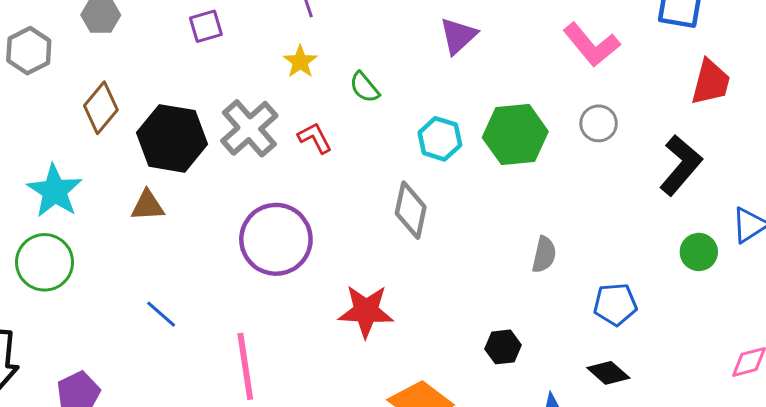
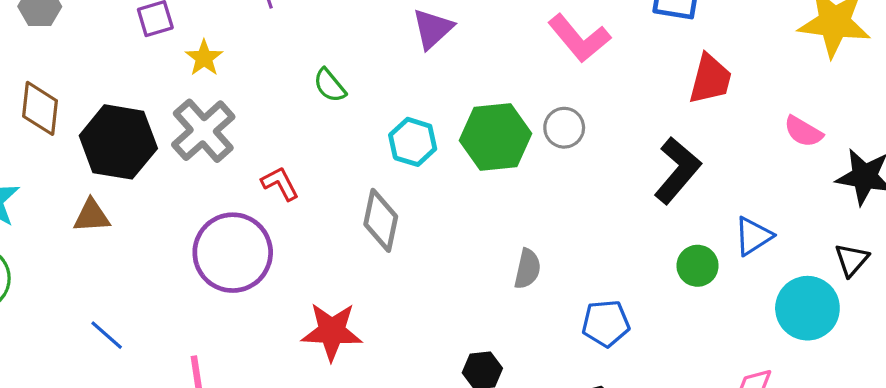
yellow star: (300, 62) -> (204, 58), moved
brown diamond: (101, 108) -> (40, 108), turned -33
gray circle: (599, 123) -> (564, 128), moved
red L-shape: (315, 138) -> (280, 183), moved

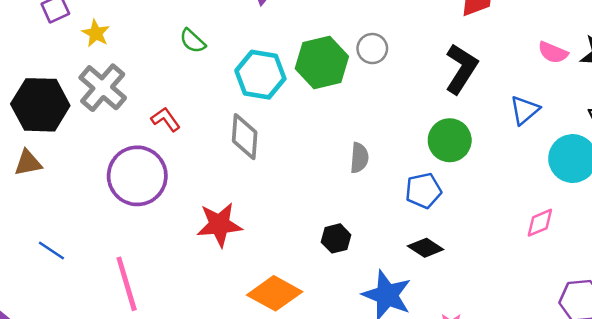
pink semicircle: (803, 132) -> (553, 52), moved
cyan hexagon: (413, 142) -> (260, 75), size x1.4
green circle: (698, 266) -> (450, 140), moved, size x1.4

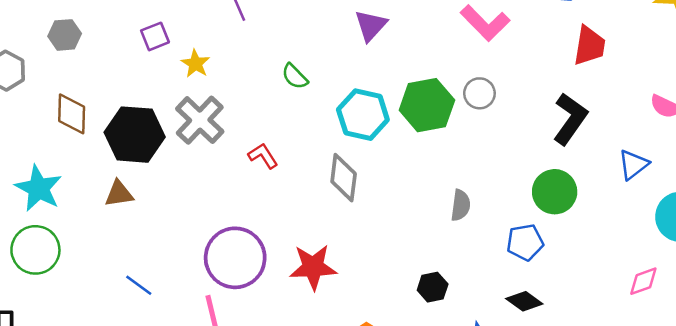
purple circle: (137, 176) -> (235, 258), moved

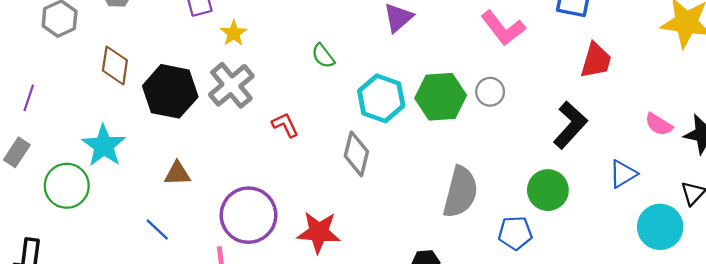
cyan star: (39, 188) -> (104, 146), moved
brown triangle: (119, 194) -> (177, 174), moved
gray semicircle: (461, 205) -> (460, 192), size x1.8

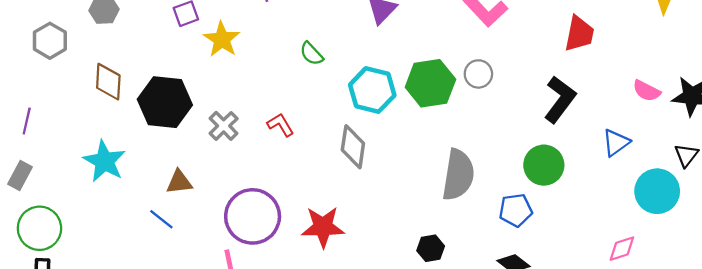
yellow star: (234, 33) -> (222, 39), size x1.4
gray cross: (231, 85) -> (224, 126), moved, size x0.7
green circle: (67, 186) -> (39, 228), moved
blue line: (157, 230) -> (161, 219), moved

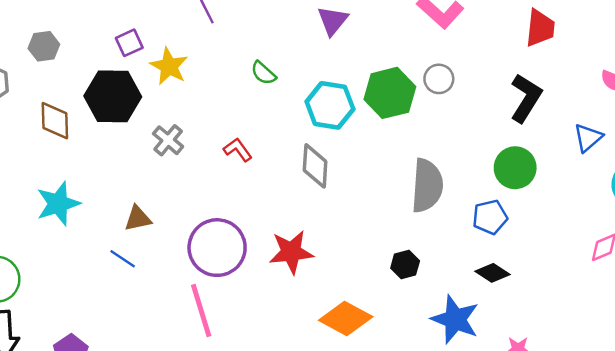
black hexagon: (165, 102) -> (113, 96), moved
gray cross: (224, 126) -> (168, 140), moved
cyan star: (104, 161) -> (58, 204), turned 30

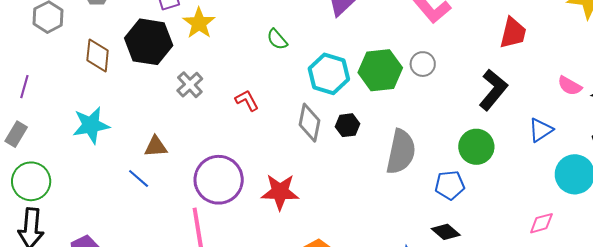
black hexagon: (405, 264) -> (348, 125), moved

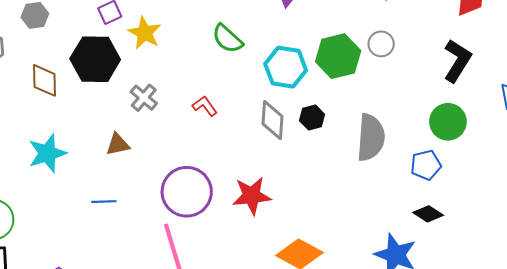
green semicircle: (277, 39) -> (227, 39), size x1.4
brown triangle: (156, 146) -> (118, 144), moved
blue line: (139, 178) -> (104, 202), turned -35

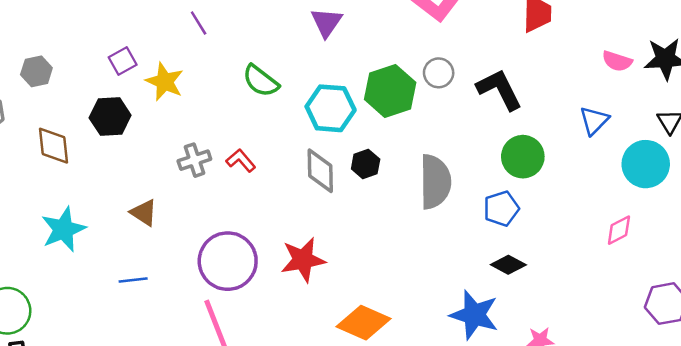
black hexagon: (95, 59) -> (110, 117), size x0.7
black L-shape: (457, 61) -> (500, 89), moved, turned -54
gray cross: (144, 98) -> (194, 160), moved, turned 36
brown triangle: (118, 144) -> (144, 213), turned 50

